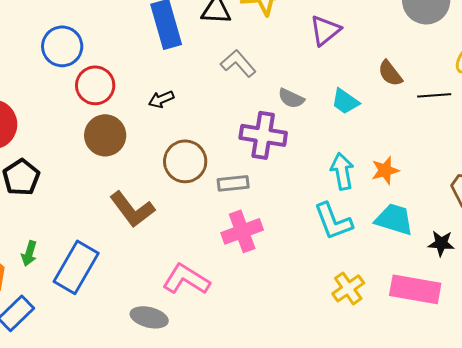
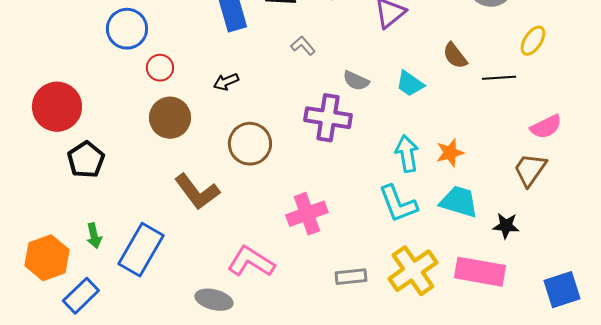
gray L-shape: (238, 63) -> (303, 46), size x0.7
red circle: (95, 85) -> (160, 68), size x0.7
gray rectangle: (233, 183) -> (351, 277), moved
green arrow: (29, 253) -> (94, 236), turned -30
yellow cross: (348, 288) -> (413, 271), size x1.5

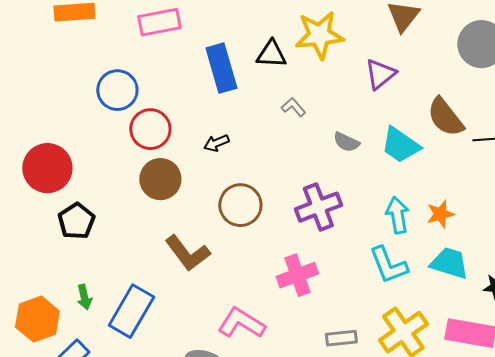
brown semicircle: (455, 56) -> (445, 117), size x1.5
red circle: (160, 68) -> (150, 129), size x1.5
cyan trapezoid: (410, 84) -> (400, 145), size x1.4
purple cross: (328, 118) -> (318, 207), moved, turned -30

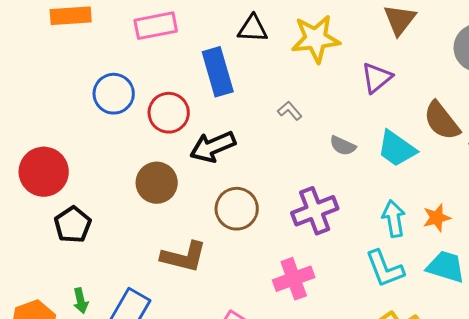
black triangle: (271, 54) -> (253, 29), moved
red circle: (150, 129) -> (169, 113), moved
black arrow: (216, 143) -> (213, 147), size x1.8
brown L-shape: (187, 253) -> (184, 257), turned -39

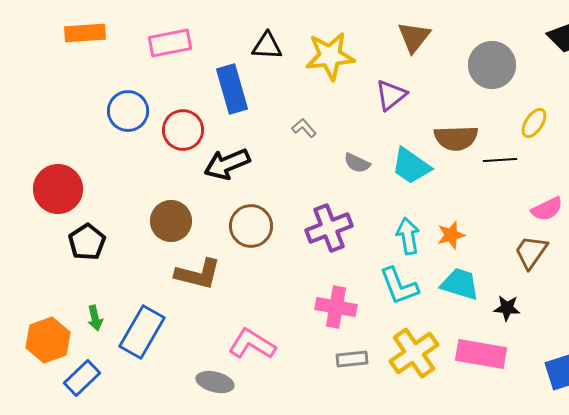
brown semicircle: (442, 121) -> (456, 138), turned -54
brown circle: (157, 183) -> (171, 221), moved
pink cross: (294, 279) -> (336, 307), moved, turned 30

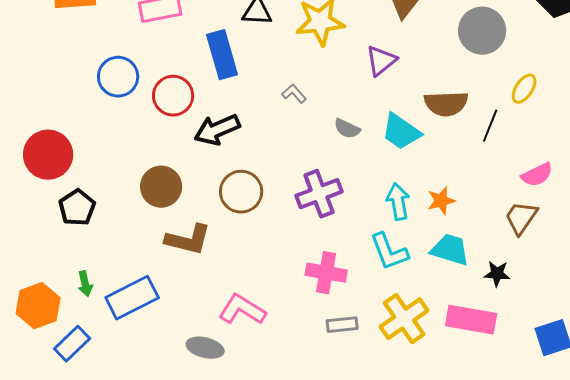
black line: (500, 160) -> (490, 126), turned -64
blue rectangle: (142, 332) -> (132, 298), turned 33

